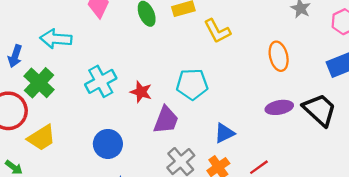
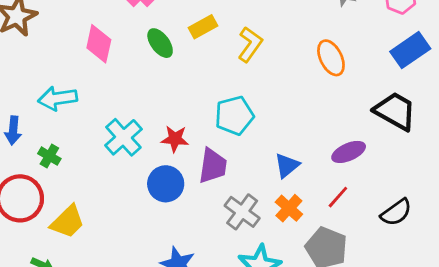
yellow L-shape: (217, 31) -> (250, 44), turned -104
green cross: (39, 83) -> (49, 156), size x0.6
purple ellipse: (279, 107) -> (349, 152), moved
blue circle: (108, 144) -> (166, 184), moved

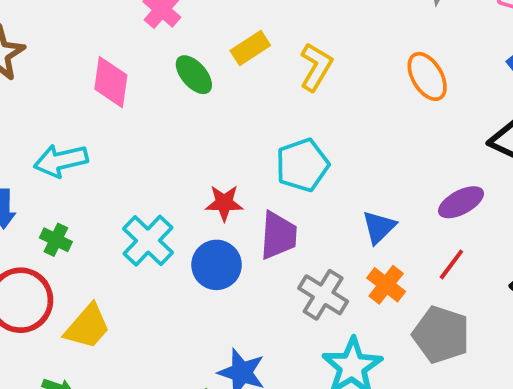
cyan cross: (123, 137) -> (148, 241), moved

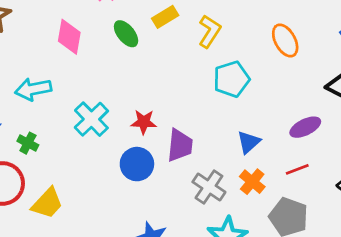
cyan pentagon: (302, 165) -> (231, 79), moved
cyan cross: (148, 241) -> (91, 119), moved
red line: (451, 264) -> (297, 169), turned 30

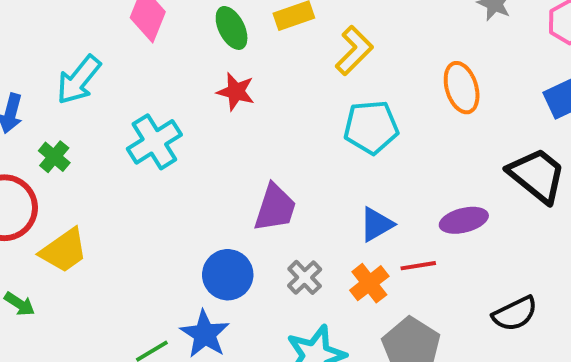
cyan arrow: (33, 89) -> (79, 80), turned -52
red star: (144, 122) -> (236, 92), moved
blue circle: (137, 164) -> (228, 275), moved
red line: (297, 169) -> (418, 266), moved
gray cross: (209, 187) -> (305, 277), size x0.7

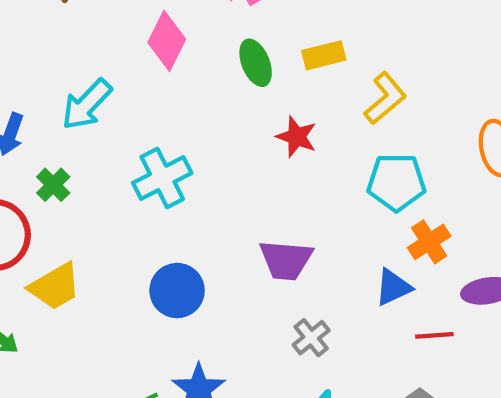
red star: (236, 92) -> (297, 137), moved
purple trapezoid: (275, 208) -> (286, 260), turned 72
blue circle: (228, 275) -> (177, 291), moved
orange cross: (369, 283) -> (429, 242), moved

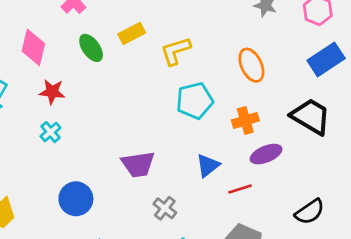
yellow L-shape: (385, 98) -> (176, 51), turned -144
red star: (297, 137) -> (52, 92), moved
cyan cross: (162, 178) -> (50, 132), size x0.6
orange cross: (429, 242) -> (245, 120), moved, turned 30

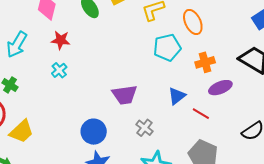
orange ellipse: (251, 65) -> (193, 22), moved
red line: (240, 189) -> (201, 114), turned 48
blue circle: (76, 199) -> (94, 132), moved

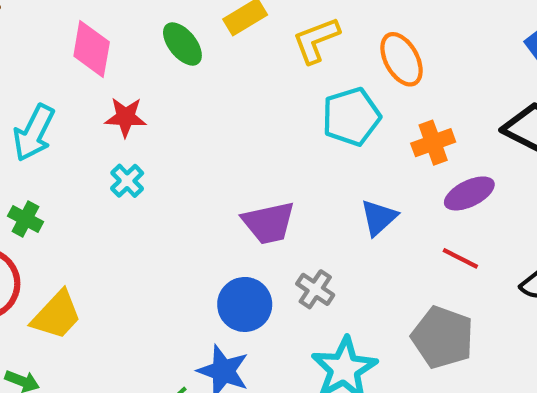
red line: (201, 114) -> (460, 258), moved
blue circle: (94, 132) -> (245, 304), moved

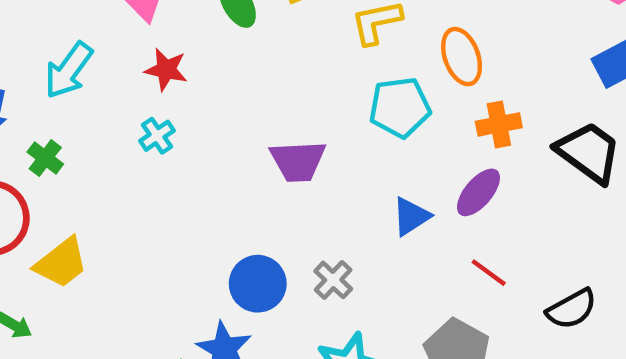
orange cross: (433, 143) -> (499, 124), moved
purple ellipse: (469, 193) -> (478, 192), moved, turned -33
purple trapezoid: (269, 223) -> (298, 161), moved

